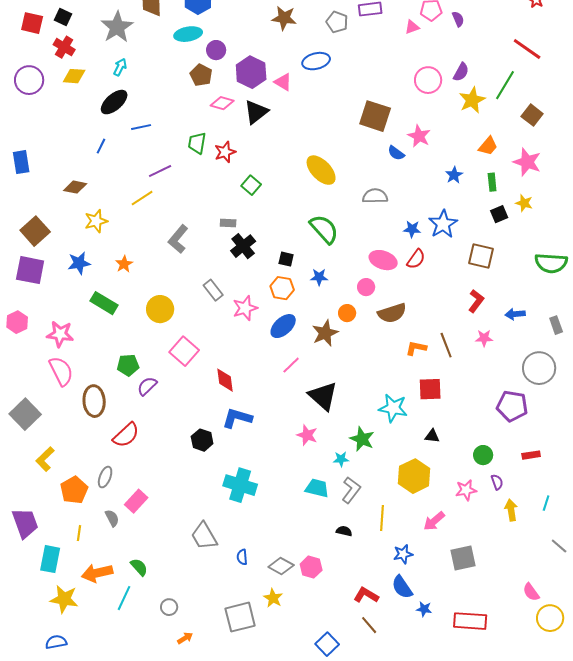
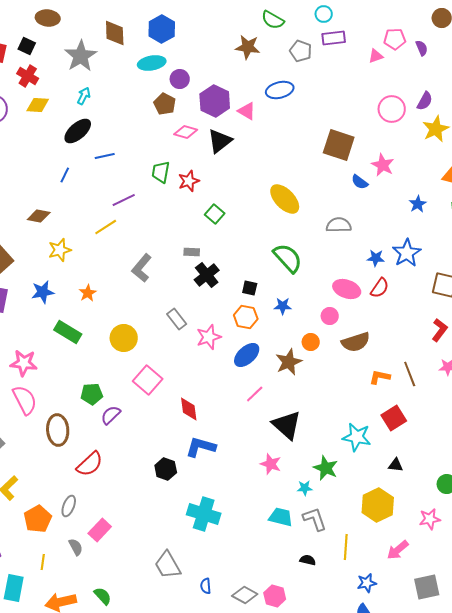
red square: (430, 389) -> (394, 418), turned -30
gray L-shape: (351, 490) -> (315, 519), turned -56

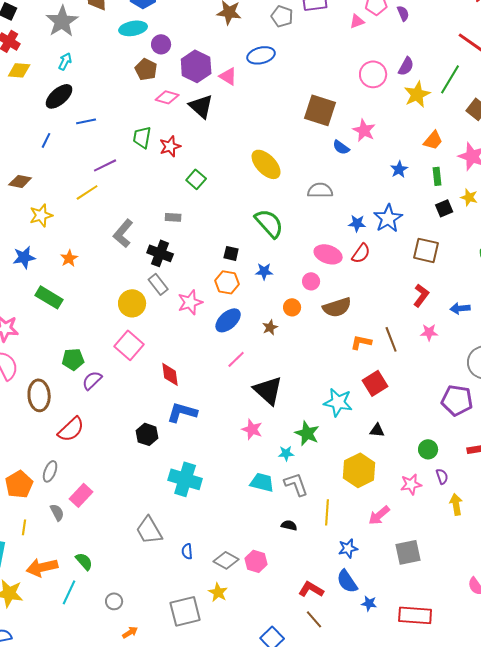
black triangle: (220, 141) -> (201, 106), turned -40
black cross: (207, 275) -> (160, 253), moved, turned -30
yellow circle: (124, 338) -> (132, 303), moved
brown star: (289, 362) -> (270, 327), size x0.6

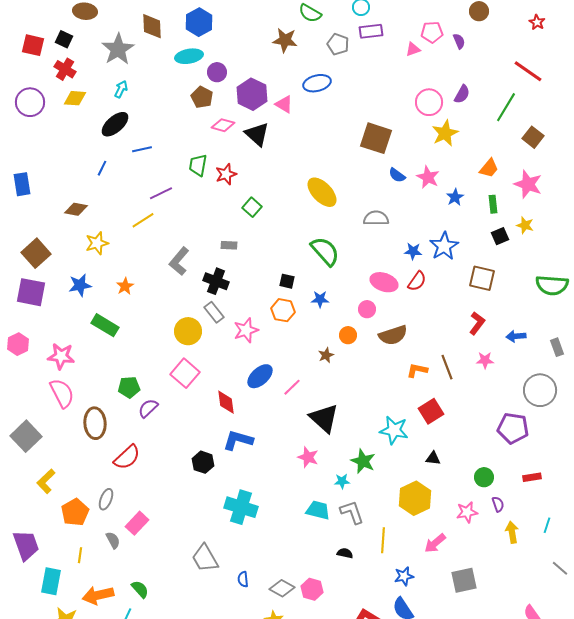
yellow star: (417, 94) -> (445, 133), moved
pink star: (364, 130) -> (428, 177), moved
blue ellipse: (228, 320) -> (260, 376), moved

